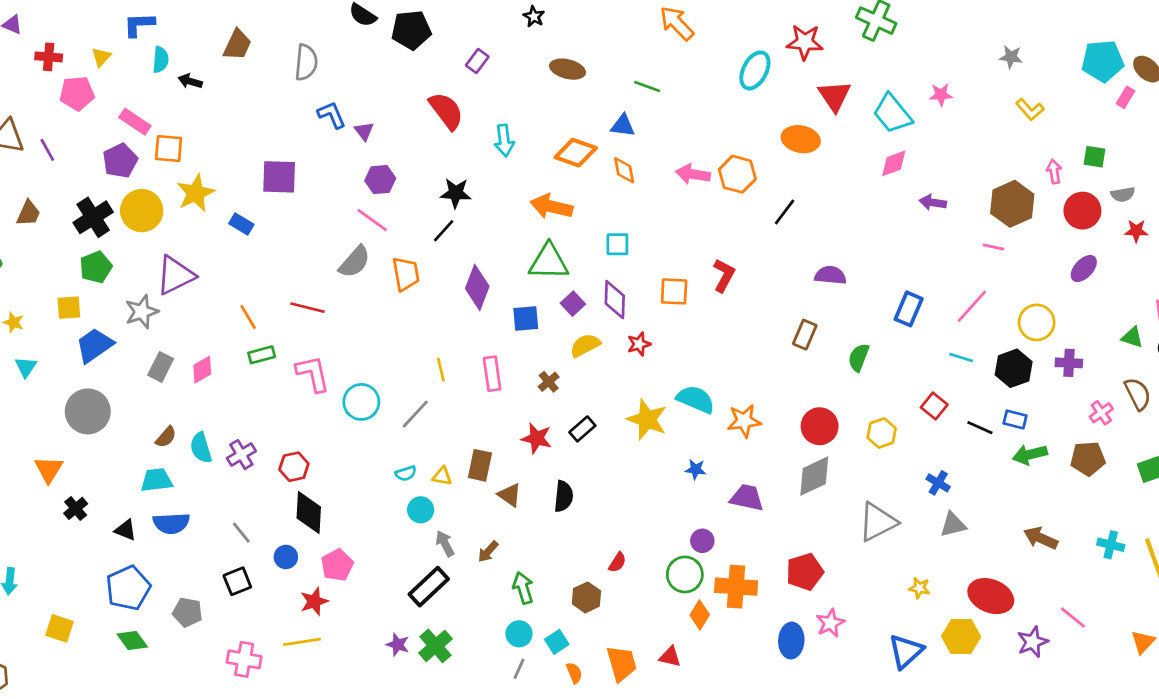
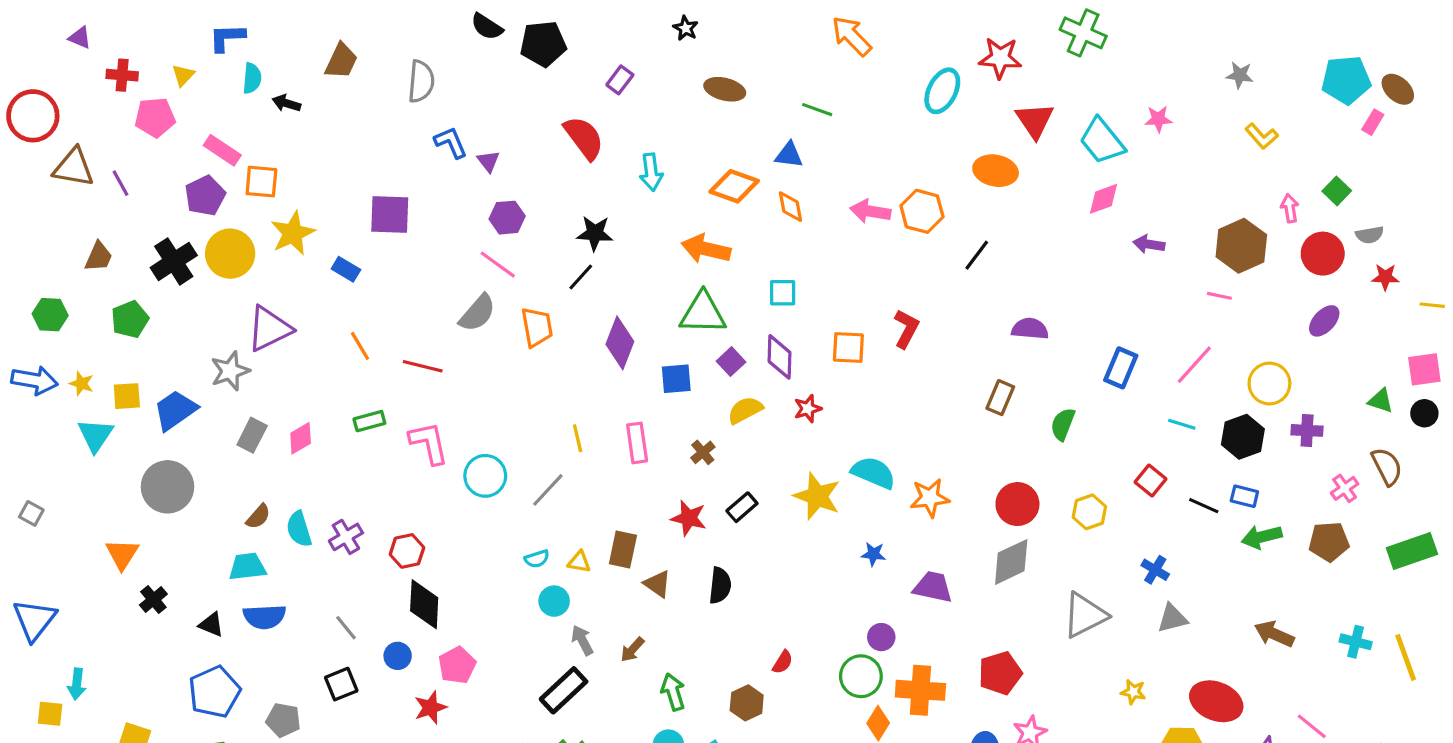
green square: (1095, 157) -> (1337, 191), turned 35
green pentagon: (96, 267) -> (130, 319), moved
yellow square: (69, 308) -> (127, 396), moved
orange line: (248, 317) -> (360, 346), moved
cyan triangle: (26, 367) -> (95, 435), size x1.4

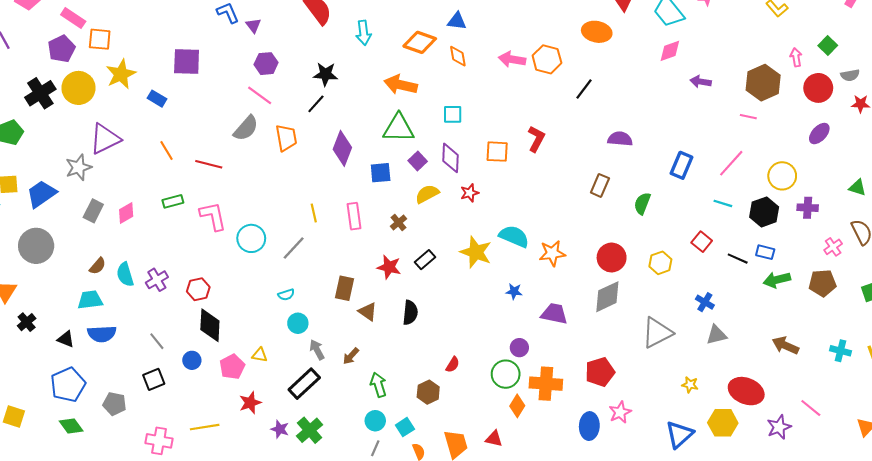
yellow triangle: (579, 562) -> (260, 355), moved
red star: (430, 708) -> (250, 403), moved

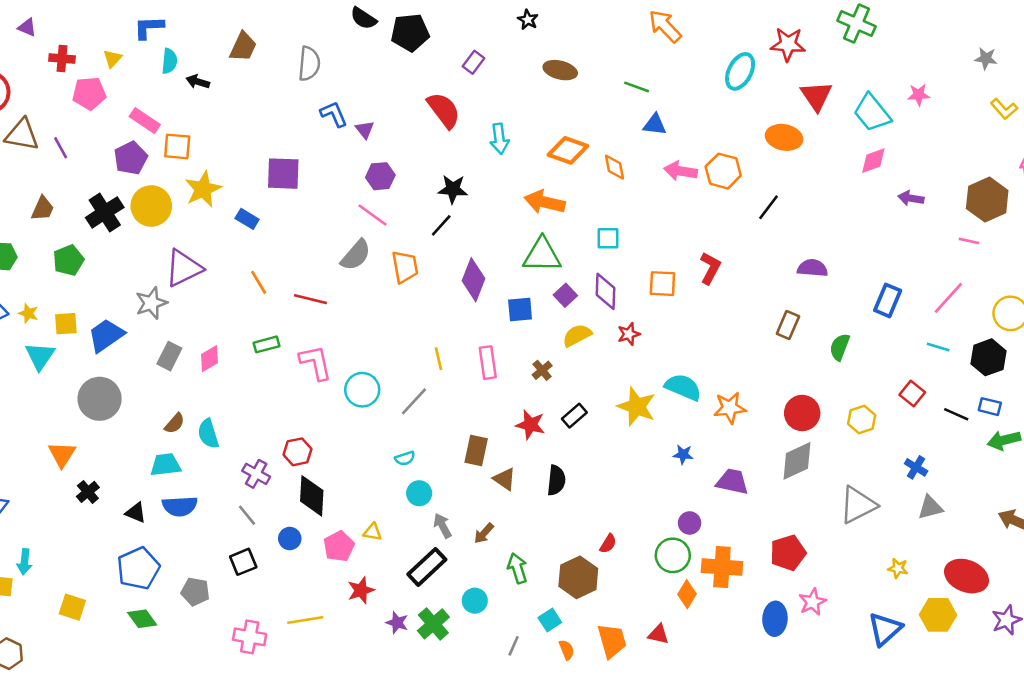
blue triangle: (457, 21) -> (655, 124), moved
purple cross: (157, 280) -> (256, 474), moved, turned -30
brown hexagon: (428, 392) -> (578, 577), size x1.4
cyan circle: (375, 421) -> (475, 601), moved

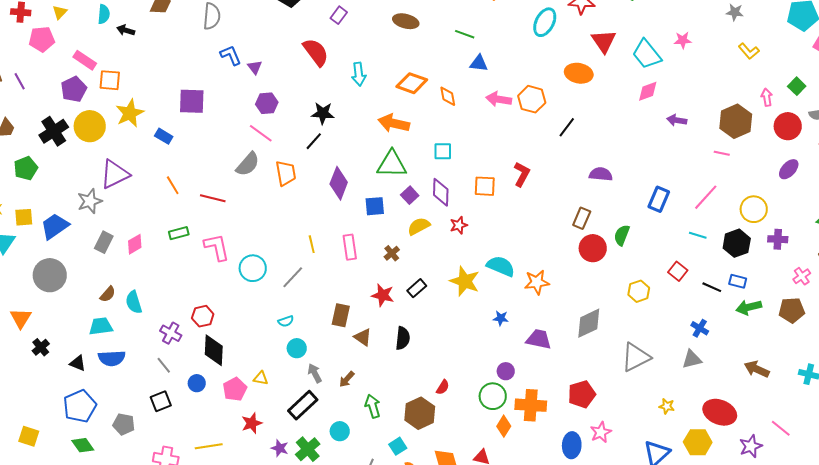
red circle: (802, 413) -> (593, 248), moved
blue cross: (916, 467) -> (700, 328), moved

